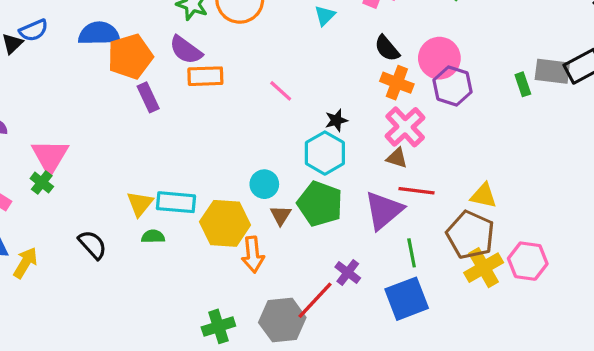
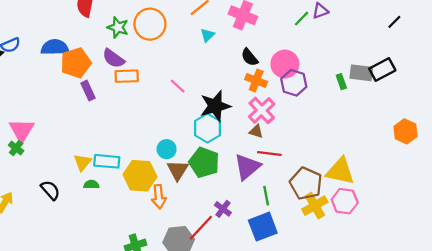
black star: (336, 120) -> (215, 106), size x2.0
yellow triangle: (484, 196) -> (340, 171), moved, size x1.6
brown triangle: (281, 215) -> (178, 170), size x1.5

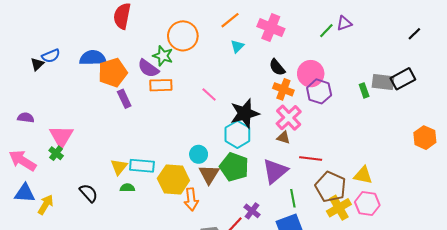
green star: (118, 27) -> (163, 56), moved
red line: (269, 154) -> (311, 158), moved
yellow triangle: (340, 171) -> (363, 175), size x0.7

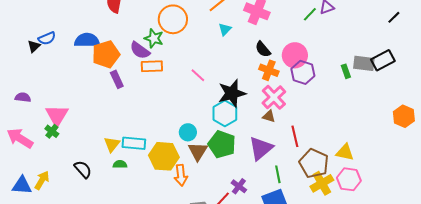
red line: (311, 158) -> (295, 136), turned 70
blue triangle: (25, 193) -> (22, 185), moved

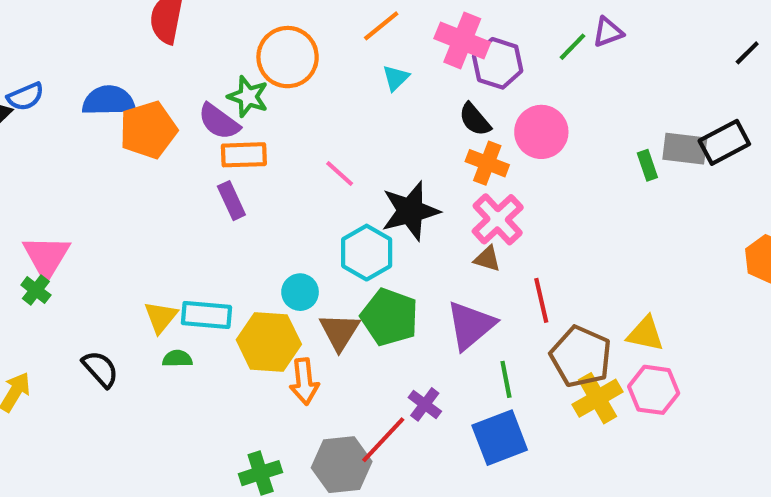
purple hexagon: (303, 72) -> (498, 63), moved
purple rectangle: (117, 79) -> (231, 201), moved
cyan hexagon: (225, 113) -> (367, 253), moved
cyan circle: (188, 132) -> (300, 292), moved

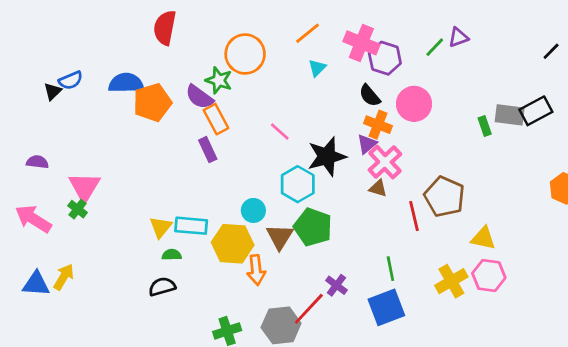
orange rectangle: (244, 155) -> (216, 119), turned 64
purple triangle: (471, 325) -> (367, 144), moved, size x0.6
brown pentagon: (581, 357) -> (444, 197), moved
black semicircle: (100, 369) -> (162, 287), moved, turned -64

